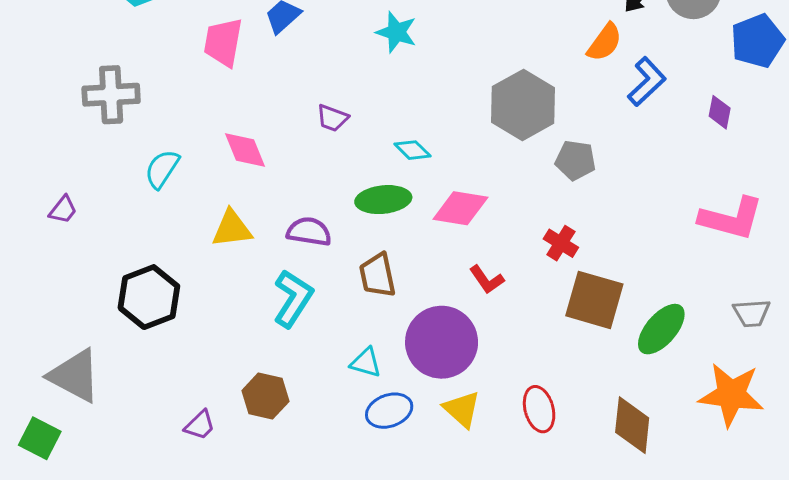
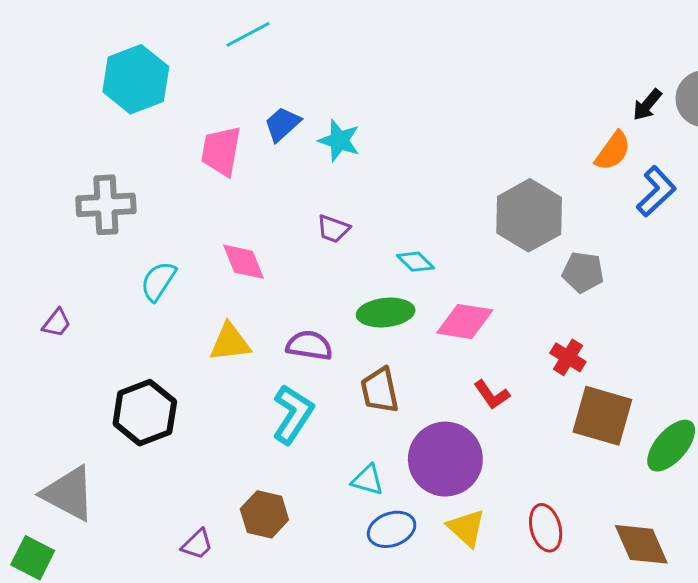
cyan star: (396, 32) -> (339, 141), moved
brown diamond: (632, 425) -> (641, 544), turned -30

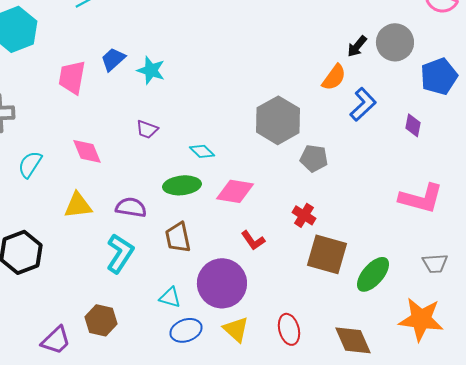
purple trapezoid: (197, 544) -> (56, 340), size x1.4

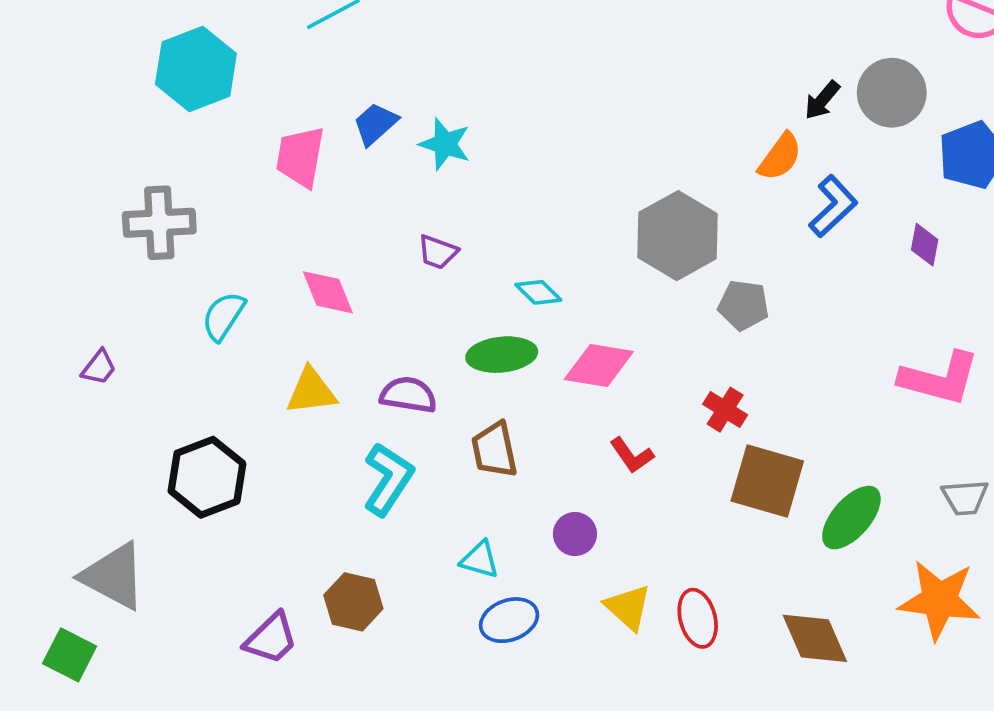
purple circle: (222, 283) -> (575, 534), size x0.5
yellow triangle: (236, 329) -> (628, 607), moved

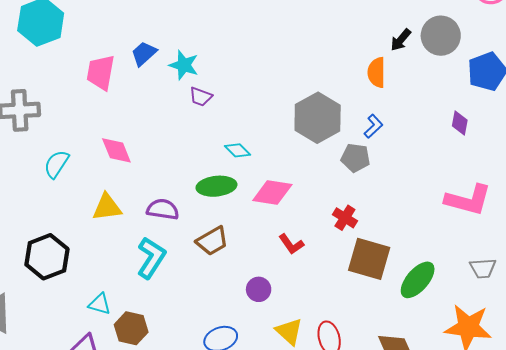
orange semicircle: (780, 157) -> (377, 72), turned 144
blue L-shape: (833, 206) -> (373, 126), moved, size x0.7
purple trapezoid: (438, 252) -> (201, 97), moved
brown trapezoid: (494, 450) -> (212, 241), turned -108
cyan triangle: (480, 560) -> (100, 304), moved

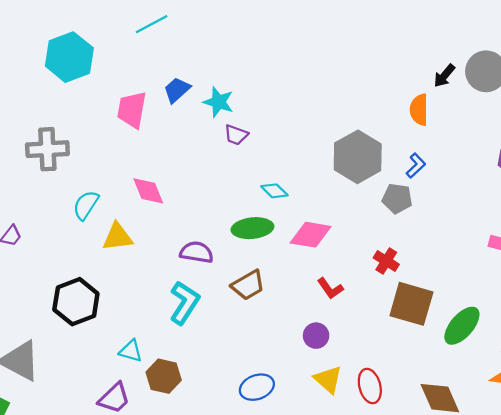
yellow triangle: (107, 207) -> (118, 237), moved
purple circle: (259, 289) -> (316, 336), moved

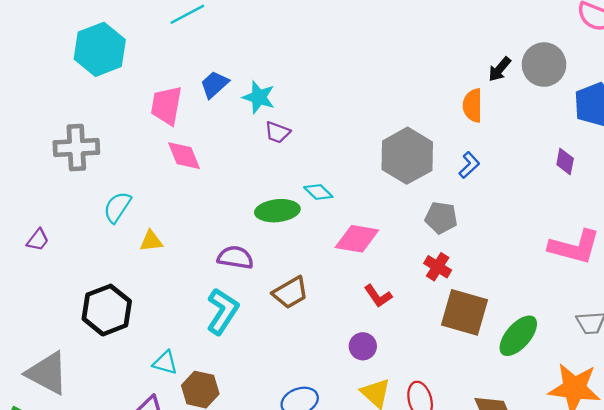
pink diamond: (148, 191) -> (184, 156), moved
gray pentagon: (397, 199) -> (441, 218), moved
green ellipse: (252, 228) -> (277, 211), moved
yellow triangle: (118, 237) -> (151, 241), size x0.7

